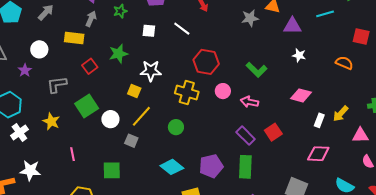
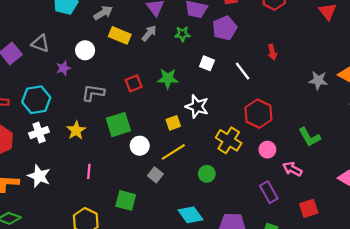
yellow rectangle: (74, 38) -> (120, 35), moved
yellow square: (134, 91) -> (173, 123), turned 32
purple rectangle: (246, 136) -> (269, 192), moved

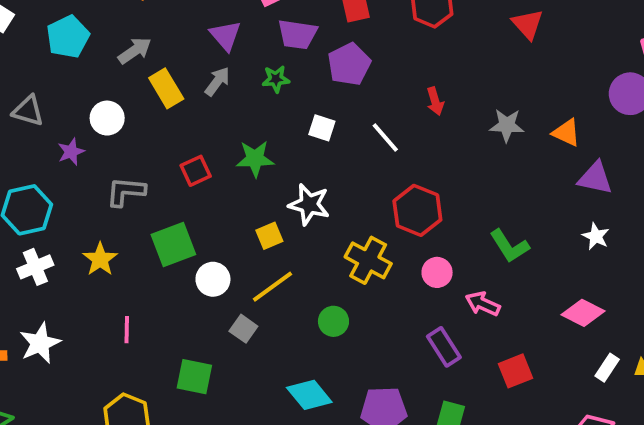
yellow rectangle: (120, 35) -> (166, 88), turned 40
gray star: (318, 80) -> (507, 125), moved
white star: (39, 176) -> (40, 343), turned 30

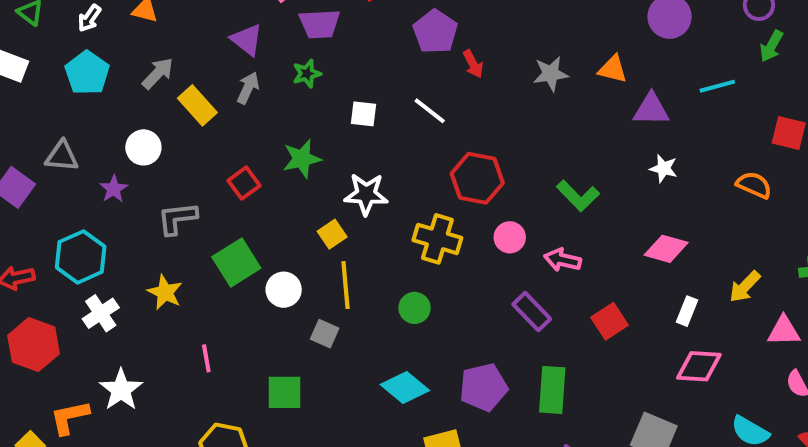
purple pentagon: (349, 64) -> (435, 32), moved
yellow line: (273, 287) -> (346, 285), turned -48
white rectangle: (607, 368) -> (687, 311), moved

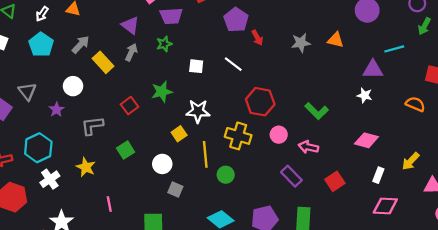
purple triangle: (651, 109) -> (373, 69), moved
gray triangle: (62, 156) -> (27, 91), turned 48
green square: (236, 262) -> (126, 150), size x0.7
yellow line: (346, 285) -> (205, 154), moved
white circle: (284, 290) -> (162, 164), moved

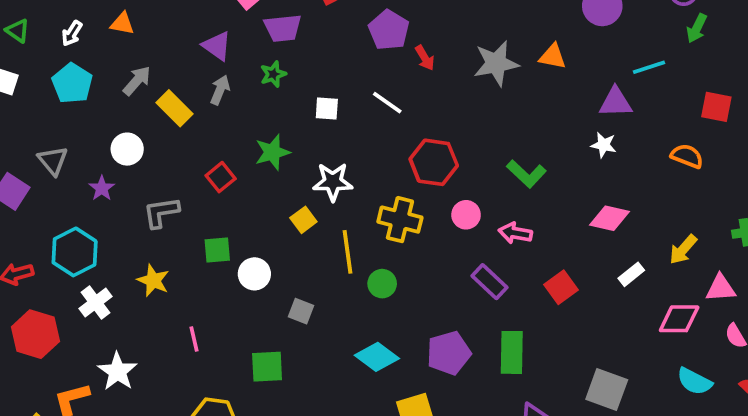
gray star: (301, 43) -> (496, 63), size x1.4
green square: (126, 150) -> (217, 250), turned 30
white circle: (162, 164) -> (254, 274), moved
white rectangle: (378, 175) -> (631, 274), turned 32
pink diamond: (385, 206) -> (679, 319), moved

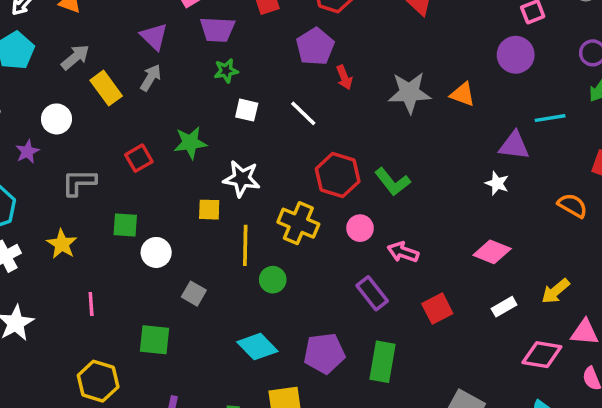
green star: (273, 74) -> (226, 71), moved
green L-shape: (526, 174) -> (392, 182), moved
yellow square: (303, 220) -> (209, 210), turned 30

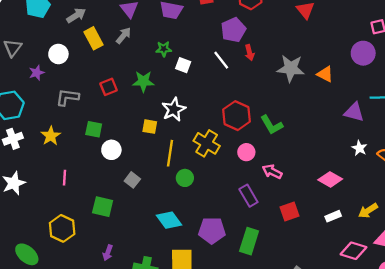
green star: (226, 71) -> (164, 49), moved
white line: (303, 113) -> (221, 60), moved
white star: (242, 179) -> (174, 109), turned 30
white star: (497, 183) -> (359, 148), moved

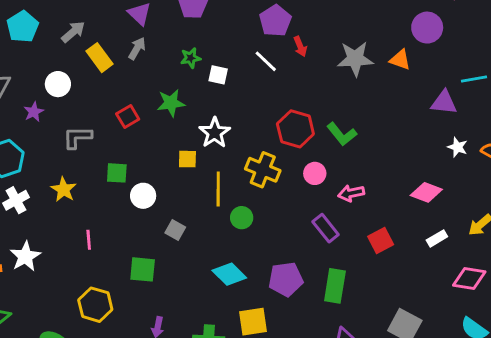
purple circle: (363, 53) -> (427, 28), moved
pink arrow: (272, 172) -> (351, 193), turned -30

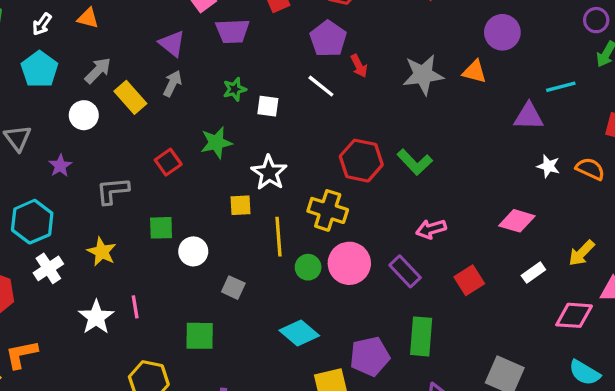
white circle: (58, 84) -> (84, 115), moved
pink circle: (315, 173) -> (349, 263), moved, size x1.6
white star: (25, 256) -> (96, 317), moved
purple pentagon: (286, 279) -> (370, 356), moved

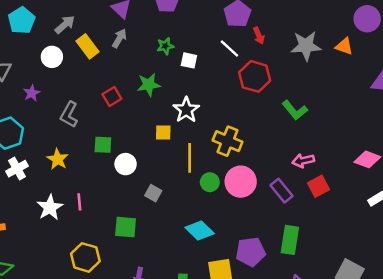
red hexagon: (361, 161) -> (255, 76), moved
gray L-shape: (113, 191) -> (69, 115), turned -60
red square: (469, 280) -> (318, 186), moved

